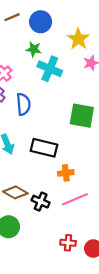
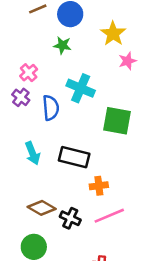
cyan cross: (50, 69) -> (81, 88), moved

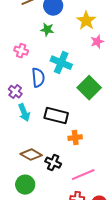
pink cross: (29, 73) -> (21, 51), turned -32
purple cross: (21, 97) -> (15, 92), moved
green square: (117, 121) -> (89, 88), turned 35
pink line: (109, 216) -> (83, 175), moved

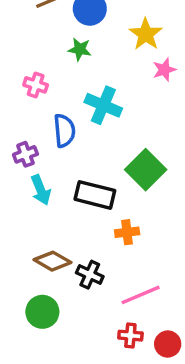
green square: (89, 88) -> (146, 170), moved
purple cross: (15, 92) -> (25, 154), turned 32

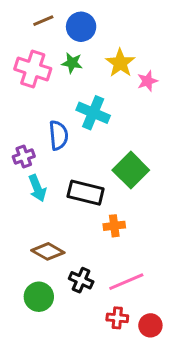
yellow star: (146, 34) -> (120, 63), moved
pink cross: (36, 85) -> (33, 69), moved, size x1.6
black cross: (90, 275) -> (81, 280), moved

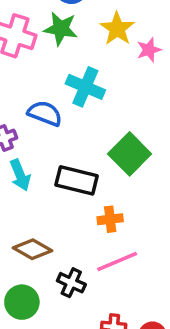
green star: (72, 63) -> (61, 29), size x1.4
blue semicircle: (58, 135) -> (45, 113), turned -64
pink line: (126, 282) -> (117, 262), moved

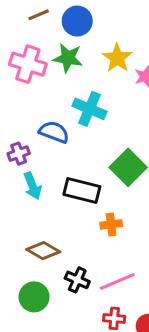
pink line: (117, 262) -> (117, 281), moved

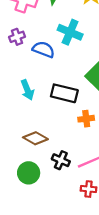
purple cross: (19, 154) -> (17, 37), moved

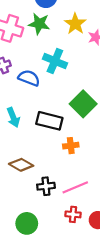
black cross: (61, 160) -> (46, 186), turned -30
green circle: (29, 173) -> (27, 223), moved

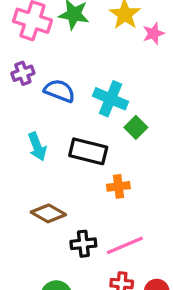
cyan cross: (55, 61) -> (110, 99), moved
green square: (83, 104) -> (136, 127), size x0.6

